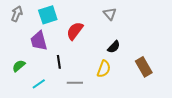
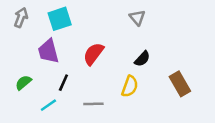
red semicircle: (75, 31) -> (93, 54), moved
black line: (59, 62) -> (63, 83), moved, turned 32

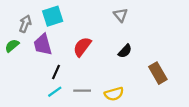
gray arrow: (21, 18) -> (25, 24), moved
green semicircle: (23, 83) -> (12, 46), moved
yellow semicircle: (130, 86) -> (114, 94), moved, turned 54
cyan line: (48, 105) -> (55, 92), moved

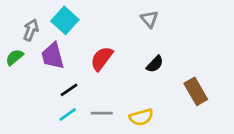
cyan square: (53, 16) -> (65, 20), turned -30
black line: (56, 72) -> (69, 90), turned 32

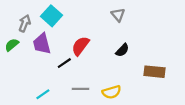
black line: (69, 90) -> (64, 63), moved
brown rectangle: (196, 91) -> (155, 72), turned -54
cyan line: (68, 114) -> (43, 94), moved

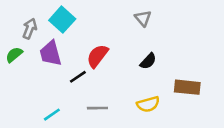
yellow semicircle: (112, 92) -> (148, 104), moved

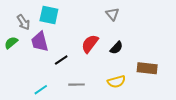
cyan square: (62, 20) -> (49, 15), turned -30
gray arrow: (30, 29) -> (23, 22), turned 126
red semicircle: (97, 56) -> (90, 44), moved

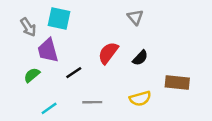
green semicircle: (11, 43) -> (32, 75), moved

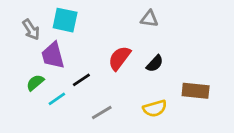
gray triangle: (135, 17) -> (149, 19), turned -42
gray line: (92, 102) -> (102, 112), turned -30
cyan line: (49, 108) -> (57, 99), moved

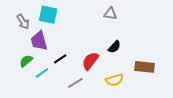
red semicircle: (119, 58) -> (90, 61), moved

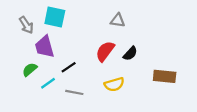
gray triangle: (110, 14) -> (118, 20), moved
red semicircle: (90, 61) -> (105, 51), moved
yellow semicircle: (114, 80) -> (114, 84), moved
gray line: (75, 83) -> (74, 92), moved, turned 42

